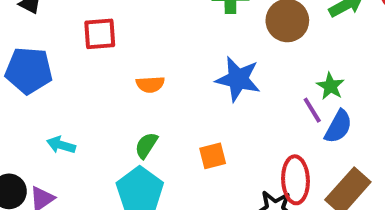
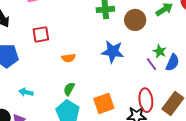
blue semicircle: (338, 127) -> (172, 63), moved
orange square: (213, 156) -> (104, 103), moved, size x1.5

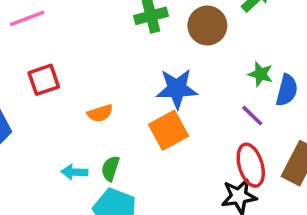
purple line: (151, 64) -> (252, 116), moved
cyan arrow: (26, 92) -> (74, 172), moved
orange square: (104, 103) -> (169, 130), moved

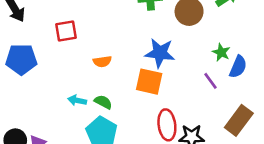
orange square: (169, 130) -> (149, 82), turned 32
red ellipse: (251, 165) -> (167, 125), moved
green semicircle: (110, 168) -> (103, 102), turned 90

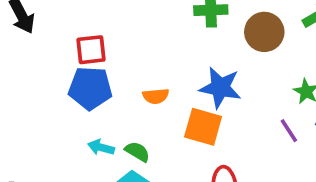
blue pentagon: (21, 59) -> (90, 88), moved
orange semicircle: (102, 61) -> (156, 96), moved

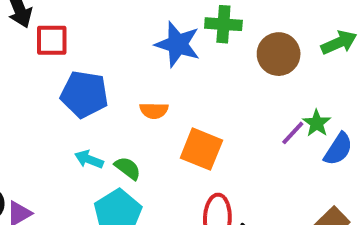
red square: (91, 50) -> (52, 40), moved
blue star: (220, 88) -> (178, 44), moved
purple line: (289, 131) -> (293, 133), moved, turned 70

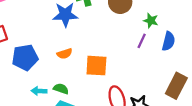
green star: (317, 123) -> (151, 21), moved

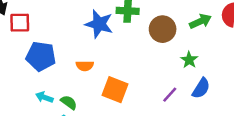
purple line: (142, 41) -> (170, 95), moved

